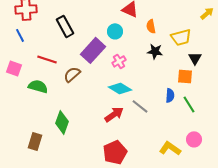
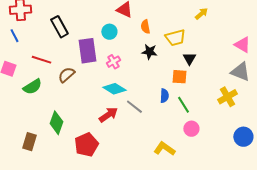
purple rectangle: (93, 50) -> (87, 51), turned -50
green semicircle: (38, 86) -> (32, 87), turned 132
pink circle: (194, 139) -> (191, 129), moved
red pentagon: (115, 152) -> (86, 145), moved

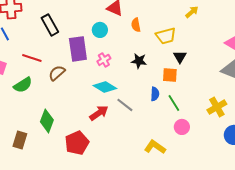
black star: (149, 52) -> (139, 61), moved
yellow cross: (227, 97) -> (217, 107), moved

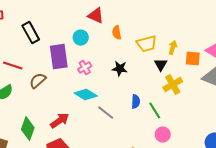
yellow arrow: (192, 12) -> (173, 48), moved, turned -32
orange square: (170, 75) -> (193, 59), moved
yellow cross: (217, 107) -> (173, 85), moved
red arrow: (99, 113) -> (60, 121), moved

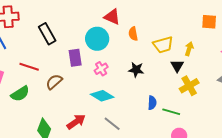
cyan circle: (81, 38) -> (97, 39), size x1.5
purple rectangle: (59, 57) -> (75, 58), size x0.7
orange square: (193, 59) -> (209, 22), moved
green line: (155, 111) -> (171, 112), turned -42
gray line: (106, 113) -> (112, 124), moved

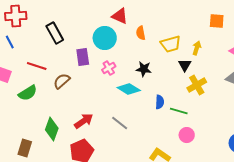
cyan diamond: (102, 96) -> (129, 89), moved

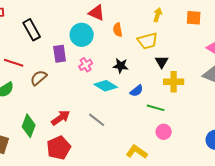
yellow arrow: (197, 48) -> (158, 15), moved
yellow cross: (197, 85) -> (174, 82), turned 30
blue semicircle: (160, 102) -> (137, 91), moved, turned 48

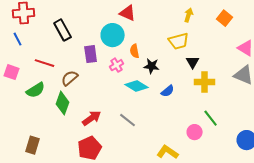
orange square: (194, 18) -> (225, 18), turned 35
orange semicircle: (118, 30) -> (135, 51), moved
green line: (156, 108) -> (211, 118), moved, turned 36
green diamond: (29, 126) -> (63, 103), moved

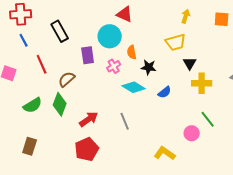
orange square: (225, 18) -> (222, 19), turned -35
blue line: (18, 39) -> (24, 40), moved
red line: (45, 63) -> (42, 64), turned 48
green semicircle: (36, 90) -> (33, 105), moved
gray line: (128, 120) -> (125, 121), turned 30

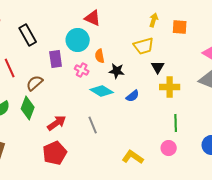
orange square: (222, 19) -> (180, 27), moved
pink cross: (114, 66) -> (82, 70), turned -32
green line: (208, 119) -> (176, 123), turned 36
pink circle: (192, 133) -> (169, 148), moved

